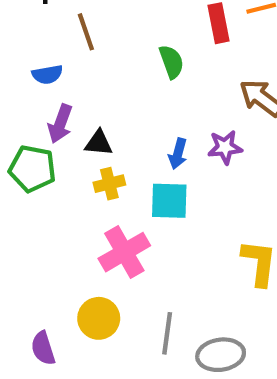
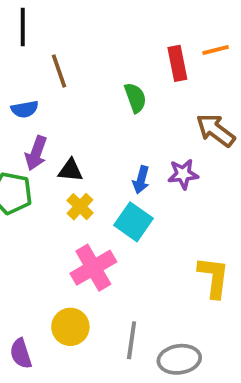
yellow cross: (109, 184) -> (80, 207), turned -32
cyan square: (169, 201) -> (133, 222), turned 33

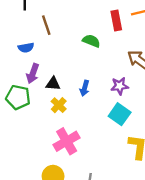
green semicircle: (135, 98) -> (91, 41), turned -48
blue arrow: (141, 180) -> (85, 88), moved
cyan square: (133, 222) -> (120, 114), moved

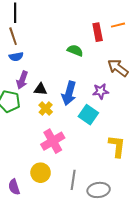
brown line: (46, 25) -> (13, 36), moved
blue arrow: (85, 88) -> (69, 93), size x1.6
cyan square: (120, 114) -> (88, 115), moved

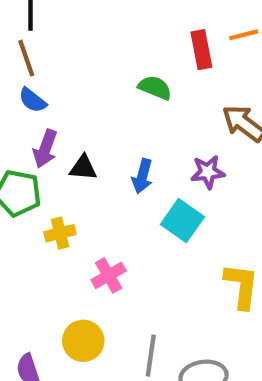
blue semicircle: (16, 57) -> (33, 100), turned 48
blue arrow: (69, 93) -> (142, 176), size x0.7
yellow cross: (46, 109) -> (60, 233), moved, turned 32
pink cross: (53, 141) -> (109, 275), size x0.7

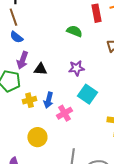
purple star: (208, 172) -> (76, 68), moved
blue arrow: (142, 176) -> (48, 100), moved
pink cross: (109, 275) -> (64, 113), moved
yellow circle: (83, 341) -> (37, 137), moved

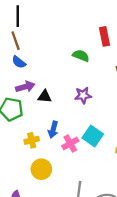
purple arrow: (22, 60) -> (25, 87), turned -126
cyan square: (87, 94) -> (93, 136), moved
yellow cross: (29, 100) -> (32, 140), moved

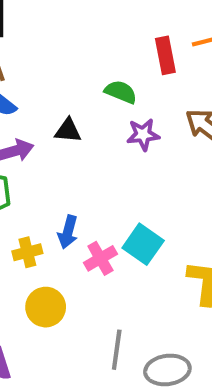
purple star: (83, 95) -> (143, 135), moved
black triangle: (45, 96) -> (68, 130), moved

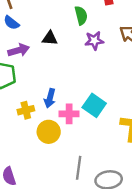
green semicircle: (121, 92) -> (81, 15), turned 54
pink cross: (100, 258) -> (69, 114), turned 30
yellow circle: (46, 307) -> (49, 132), moved

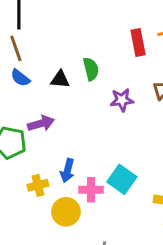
green semicircle: (81, 15) -> (91, 69), moved
black triangle: (50, 38) -> (60, 79), moved
purple arrow: (19, 50) -> (41, 123), moved

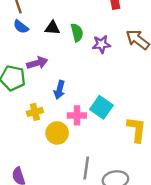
green semicircle: (91, 69) -> (77, 33), moved
blue arrow: (67, 171) -> (59, 90), moved

